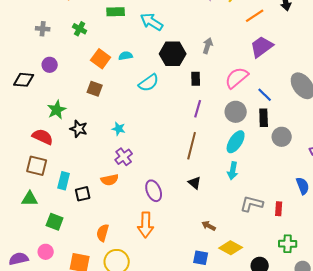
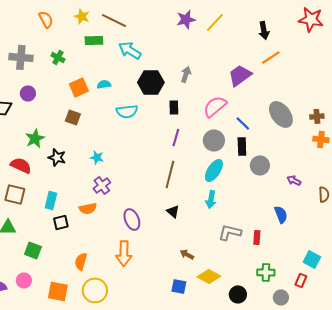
orange line: (255, 16) -> (271, 57), moved
gray cross: (43, 29) -> (21, 57), size x1.6
orange square: (101, 59) -> (79, 87), turned 30
cyan semicircle: (149, 83) -> (127, 111), turned 30
cyan rectangle: (64, 181) -> (51, 200), moved

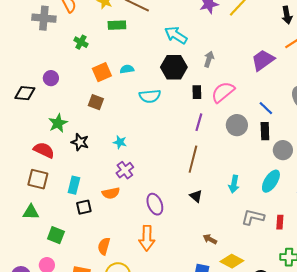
cyan arrow: (130, 50) -> (176, 35), moved
gray cross: (21, 57) -> (44, 18), moved
pink semicircle: (215, 106) -> (223, 92), moved
cyan ellipse: (214, 170) -> (271, 181), moved

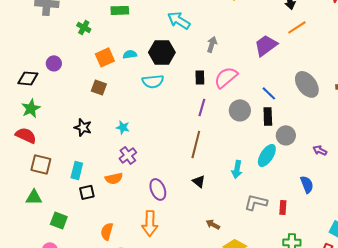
black hexagon: (174, 67) -> (162, 52), moved
green star: (58, 123) -> (31, 108), moved
red semicircle: (44, 150) -> (26, 135), moved
cyan ellipse: (271, 181) -> (267, 155), moved

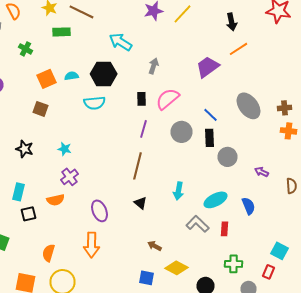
cyan ellipse: (267, 155) -> (216, 200), moved, turned 30
gray L-shape: (256, 202) -> (198, 224), turned 30

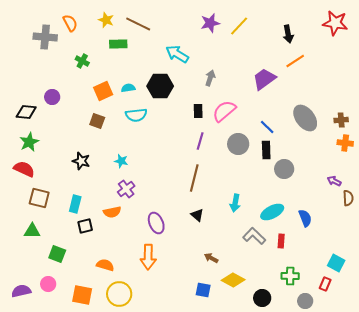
cyan semicircle: (94, 103) -> (136, 115), moved
purple arrow: (262, 172) -> (334, 181), moved
orange semicircle: (48, 253) -> (105, 265), turned 90

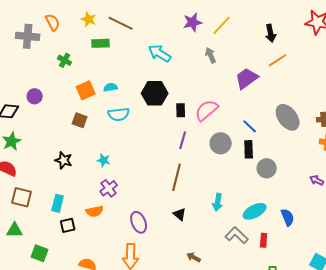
gray arrow: (210, 78) -> (211, 55), moved, turned -42
black hexagon: (160, 86) -> (155, 93), moved

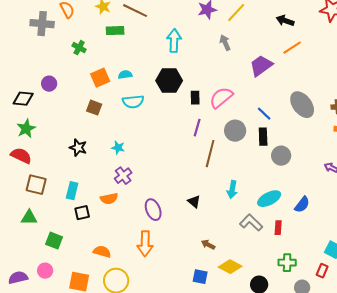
black arrow: (271, 33) -> (285, 21), turned 120
cyan arrow: (160, 53) -> (174, 41), turned 60
brown line: (177, 177) -> (210, 154), moved
blue semicircle: (288, 217) -> (302, 205), turned 60

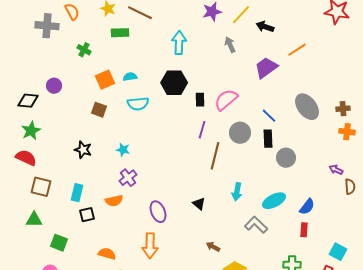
black arrow: (285, 21) -> (265, 27), moved
red rectangle: (278, 228) -> (304, 230), moved

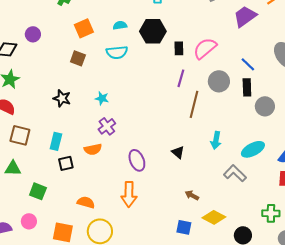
cyan semicircle: (130, 77) -> (120, 25), moved

